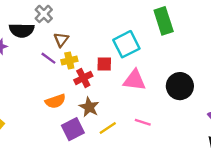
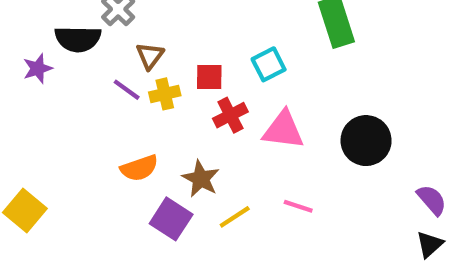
cyan square: (126, 44) -> (269, 64), size x0.7
red square: (104, 64) -> (209, 77), moved
red cross: (83, 78) -> (230, 115), moved
purple square: (73, 129) -> (171, 219), turned -30

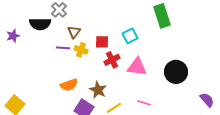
purple star: (38, 69) -> (13, 36), moved
purple line: (127, 90) -> (63, 48), turned -32
yellow cross: (165, 94) -> (81, 50), turned 32

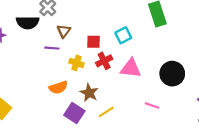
yellow cross: (81, 50) -> (76, 63), moved
pink line: (144, 103) -> (152, 106), moved

